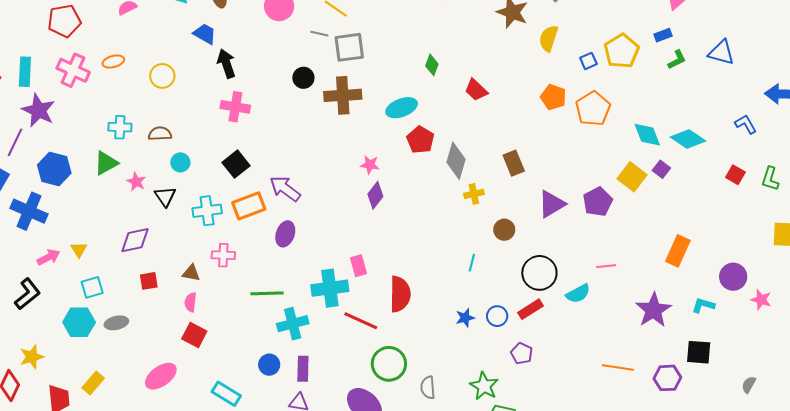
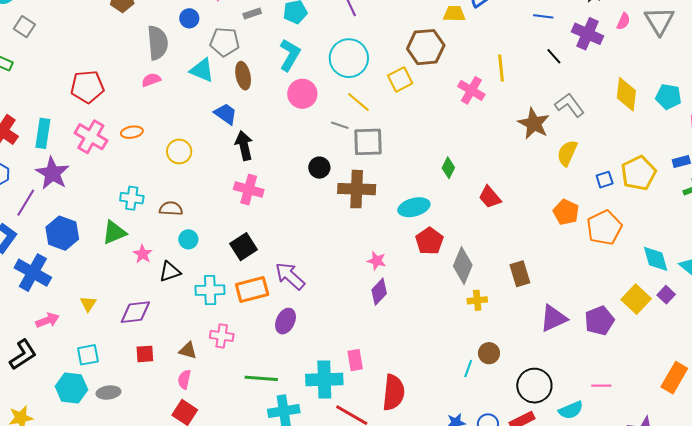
black triangle: (165, 196) -> (170, 272), turned 40
brown circle: (504, 230) -> (489, 353), moved
yellow triangle: (79, 250) -> (88, 304), moved

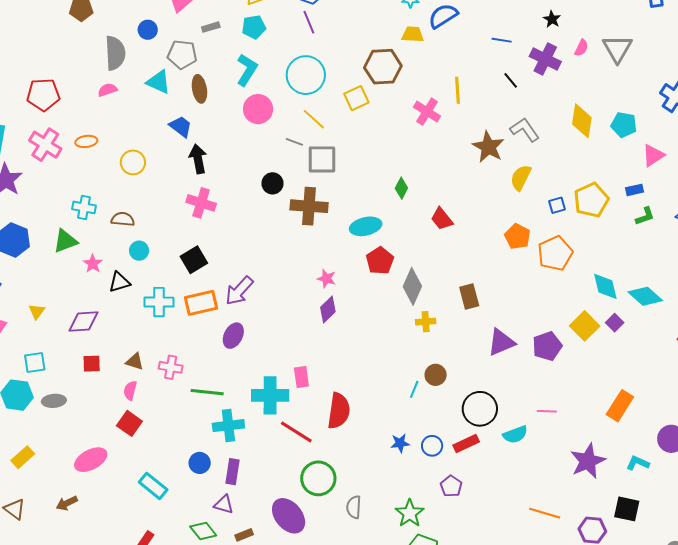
purple arrow: (290, 276) -> (239, 291), turned -92
pink cross: (222, 336) -> (171, 367), moved

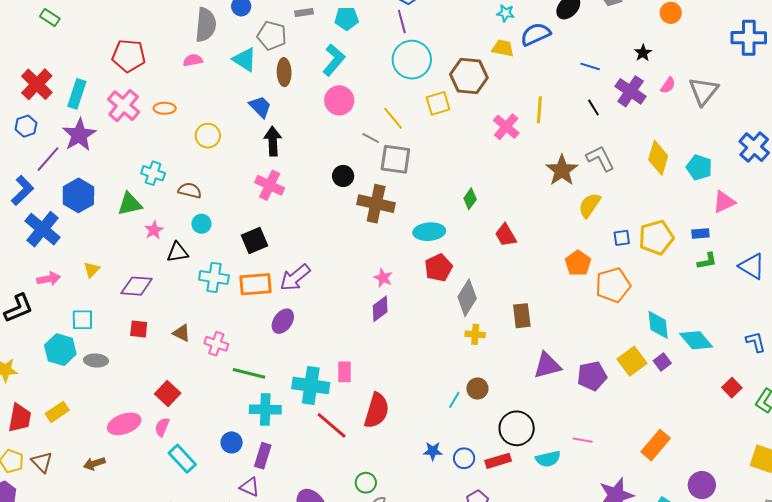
cyan circle: (306, 75) -> (412, 60), moved
pink semicircle: (130, 390) -> (162, 427), moved
green circle: (318, 478) -> (366, 483), moved, size x0.6

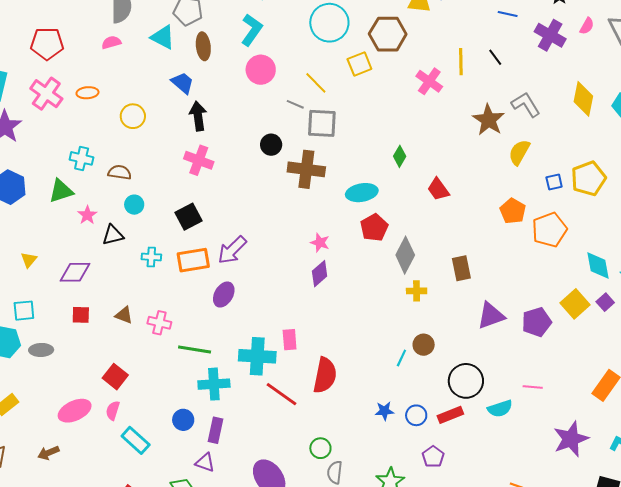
black line: (593, 108) -> (495, 57), moved
cyan cross: (214, 277) -> (151, 257), size x0.7

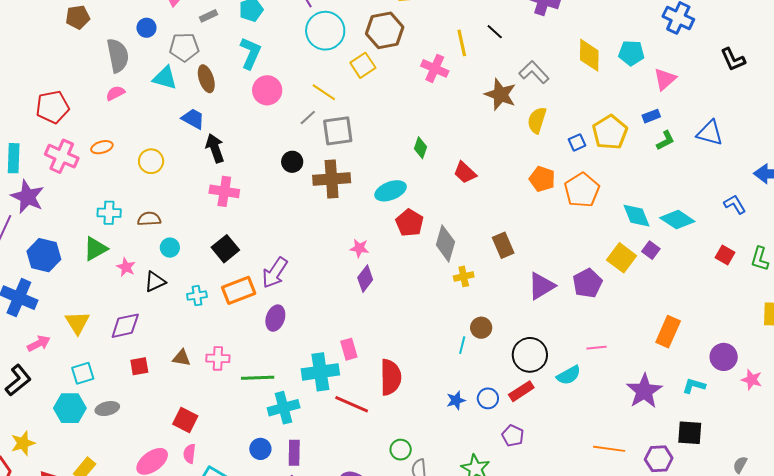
gray line: (295, 104) -> (308, 117), turned -54
yellow triangle: (29, 260) -> (77, 323), size x1.5

